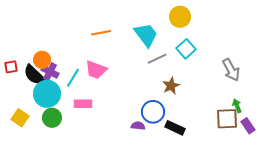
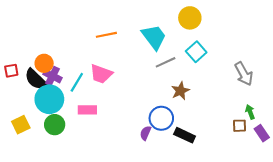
yellow square: (20, 118) -> (21, 125), turned 30
brown square: (227, 119) -> (240, 126), size x0.6
purple semicircle: (138, 126) -> (145, 133), turned -72

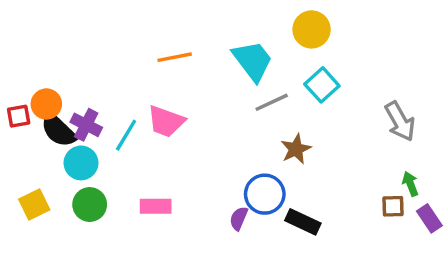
orange circle: (44, 63) -> (46, 104), moved
cyan circle: (49, 99) -> (81, 163), size x0.7
pink rectangle: (87, 110) -> (156, 206), moved

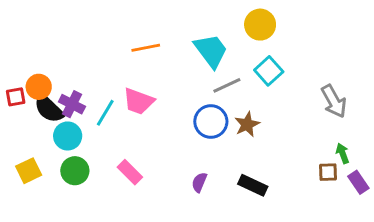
blue circle: (265, 194) -> (211, 122), moved
pink rectangle: (156, 206) -> (130, 172), turned 45

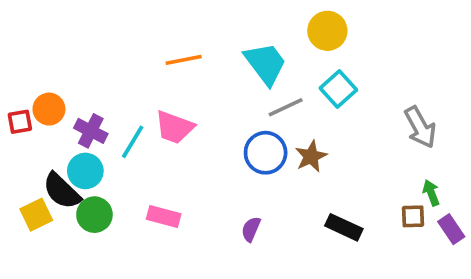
black semicircle: (49, 108) -> (62, 191), moved
pink rectangle: (130, 172) -> (164, 216), turned -30
black rectangle: (253, 185) -> (344, 227), moved

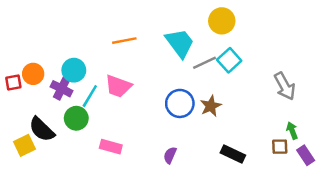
gray line: (286, 107) -> (205, 63), moved
cyan circle: (85, 171) -> (74, 70), moved
green circle: (94, 215) -> (76, 118), moved

